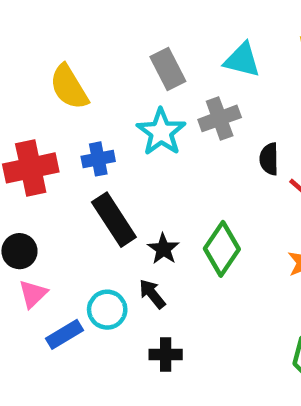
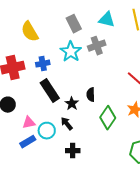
black semicircle: (269, 159) -> (91, 95), moved
green diamond: (222, 249) -> (108, 118), moved
pink triangle: (33, 294) -> (29, 123), moved, turned 32

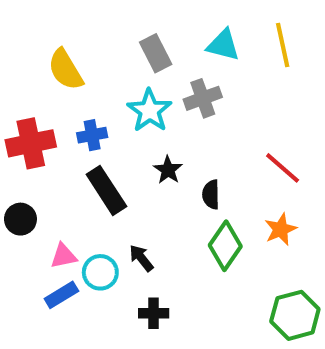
black semicircle: (91, 95) -> (211, 195), moved
black star: (72, 104) -> (168, 170), moved

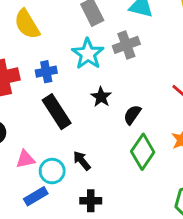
black semicircle: (211, 195) -> (132, 115), turned 36
blue rectangle: (61, 295) -> (36, 196), moved

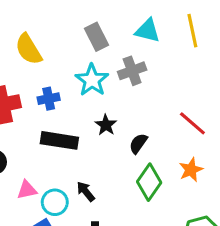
black rectangle: (57, 112) -> (59, 140), turned -48

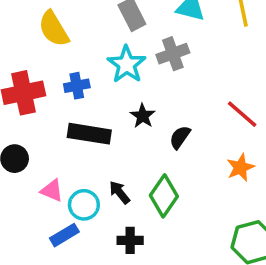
green diamond: (149, 182) -> (164, 196), moved
pink triangle: (27, 190) -> (52, 191), turned 35

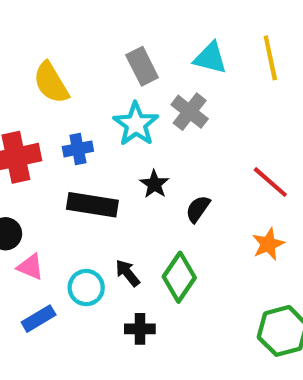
gray cross: (173, 54) -> (190, 112), turned -32
pink triangle: (52, 191) -> (30, 267), moved
blue rectangle: (64, 235) -> (39, 319), moved

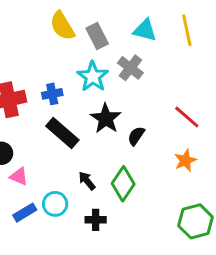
yellow semicircle: (51, 83) -> (62, 26), moved
black star: (154, 184) -> (106, 119), size x1.5
black rectangle: (92, 205) -> (62, 133), turned 32
cyan circle: (86, 288) -> (55, 204), moved

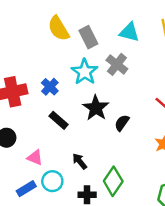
blue cross: (52, 94) -> (50, 87), turned -35
black rectangle: (62, 133) -> (59, 120), size x0.7
pink triangle: (19, 176) -> (35, 158), moved
green diamond: (123, 184) -> (113, 181), moved

